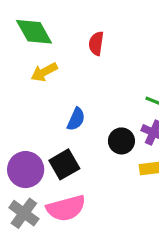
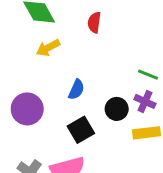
black square: (64, 164) -> (81, 130), moved
purple circle: (26, 170) -> (27, 109), moved

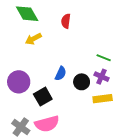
blue semicircle: (76, 90) -> (61, 73), moved
black square: (81, 130) -> (43, 97), moved

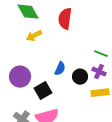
red semicircle: (66, 21) -> (65, 19), size x1.5

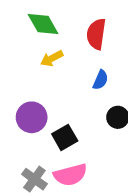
blue semicircle: (60, 69) -> (101, 80), moved

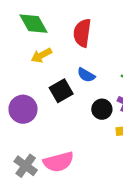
blue semicircle: (101, 80) -> (86, 75), turned 96
black square: (65, 137) -> (61, 91), moved

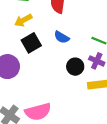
black square: (61, 91) -> (31, 43), moved

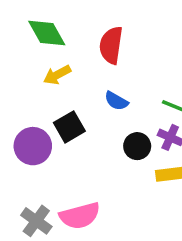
black square: (31, 43) -> (69, 127), moved

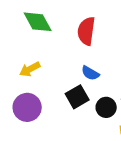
yellow arrow: (57, 75) -> (30, 69), moved
black square: (69, 127) -> (77, 97), moved

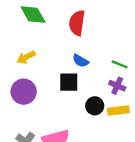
black square: (77, 97) -> (69, 82), turned 30
black circle: (106, 107) -> (95, 106), moved

